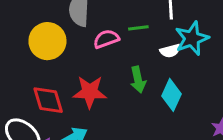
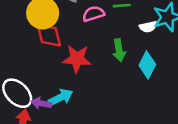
red diamond: (48, 100) -> (49, 35), moved

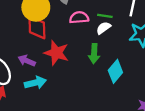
white semicircle: (148, 27) -> (104, 28), moved, turned 144
purple arrow: (41, 103) -> (27, 61), moved

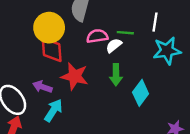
white semicircle: (104, 28) -> (114, 45), moved
cyan arrow: (35, 83) -> (53, 110), turned -40

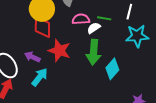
green arrow: (116, 75) -> (94, 52), size x1.4

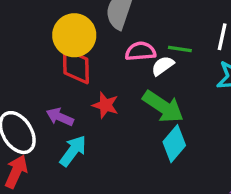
red star: (59, 51) -> (105, 105), size x0.7
green arrow: (94, 52) -> (163, 107), turned -60
cyan diamond: (112, 69) -> (174, 144), moved

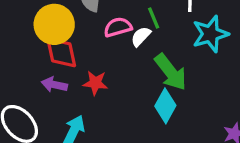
green line: (180, 49) -> (154, 18), turned 70
green arrow: (163, 107) -> (171, 72), moved, turned 30
purple arrow: (60, 117) -> (54, 85), moved

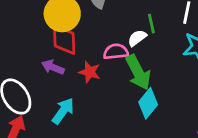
pink semicircle: (118, 27) -> (116, 52), moved
green arrow: (171, 72) -> (138, 72), moved

